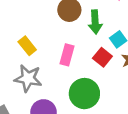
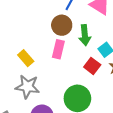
pink rectangle: (67, 55) -> (58, 49), moved

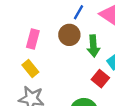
pink rectangle: (58, 49) -> (33, 39), moved

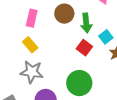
red square: (100, 79) -> (84, 48), moved

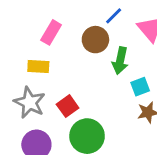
yellow rectangle: (30, 45) -> (38, 67), turned -63
red square: (84, 48) -> (68, 106), moved

